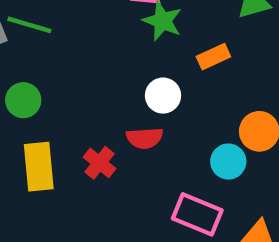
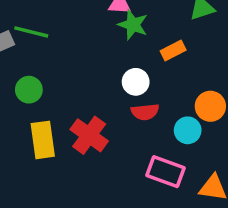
red semicircle: (145, 138) -> (145, 112), moved
red cross: (99, 163) -> (89, 135), size x1.5

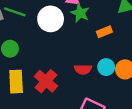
white circle: (136, 82) -> (51, 19), moved, size x1.5
cyan circle: (188, 130) -> (106, 67), moved

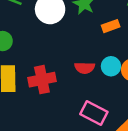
red cross: (46, 81) -> (42, 80), turned 35

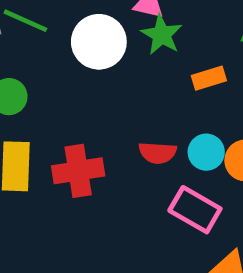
pink rectangle: (94, 113) -> (195, 210), moved

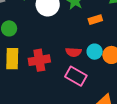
pink rectangle: (195, 210) -> (76, 76), moved

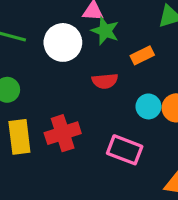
red semicircle: (74, 52) -> (105, 81), moved

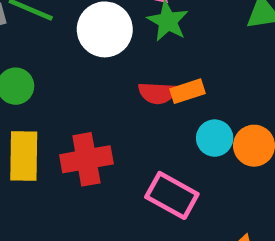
orange rectangle: (142, 55) -> (187, 91), moved

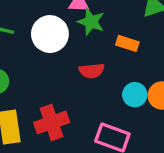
orange rectangle: (187, 91) -> (127, 43), moved, turned 45

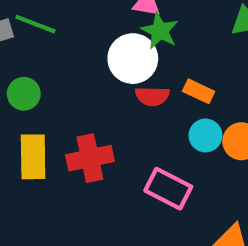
white circle: (50, 34) -> (133, 59), moved
orange rectangle: (127, 43) -> (199, 91), moved

